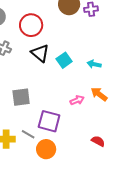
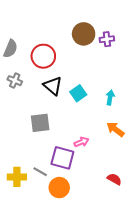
cyan arrow: (94, 64) -> (110, 97), turned 88
gray square: (21, 97) -> (40, 123), moved
pink arrow: (77, 100) -> (81, 142), moved

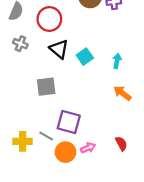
pink arrow: (81, 142) -> (88, 148), moved
red semicircle: (114, 179) -> (121, 143), turned 32

